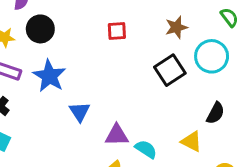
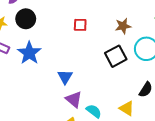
blue triangle: (80, 112) -> (65, 77), moved
purple triangle: (117, 135) -> (74, 99), turned 36

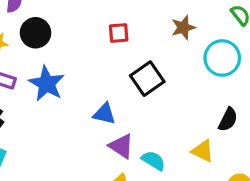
black square: (116, 56) -> (147, 79), moved
blue triangle: (65, 77) -> (104, 114), turned -42

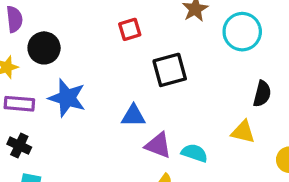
black square: (147, 79) -> (170, 70), turned 32

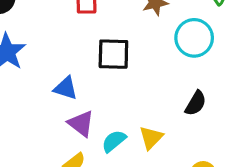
yellow triangle: (243, 132) -> (151, 138), moved, turned 45
cyan semicircle: (195, 153) -> (114, 141), turned -75

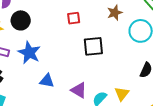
blue triangle: (66, 88) -> (47, 81), moved

